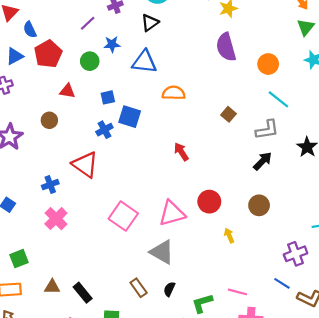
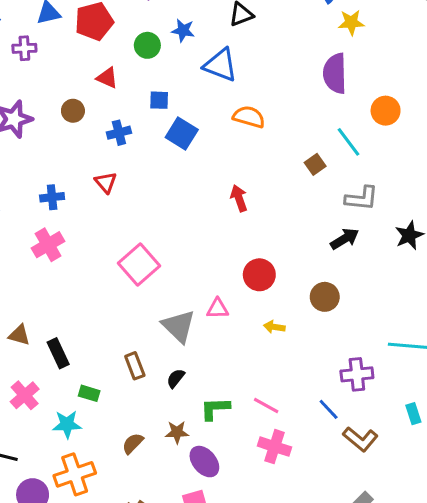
cyan line: (278, 99) -> (348, 142), moved
blue cross: (104, 130) -> (119, 133), moved
red triangle: (85, 165) -> (106, 182), size x0.6
pink triangle: (172, 213) -> (218, 309), moved, size x0.6
yellow arrow: (229, 235) -> (274, 327), turned -72

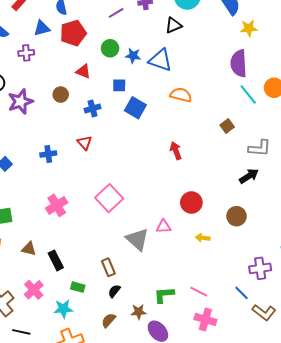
blue star: (183, 30) -> (133, 56), moved
cyan line: (348, 142) -> (248, 95), moved
pink cross: (48, 245) -> (57, 205), moved
black semicircle: (176, 378) -> (114, 291), moved

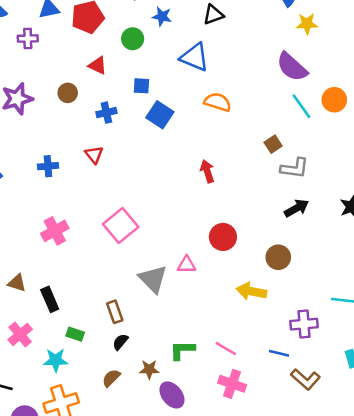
blue star: (133, 56) -> (162, 16), moved
purple semicircle: (239, 63) -> (292, 67), turned -48
gray L-shape: (260, 148) -> (295, 168), moved
yellow arrow: (203, 238) -> (251, 291), moved, size x1.6
blue line: (242, 293) -> (279, 353), turned -35

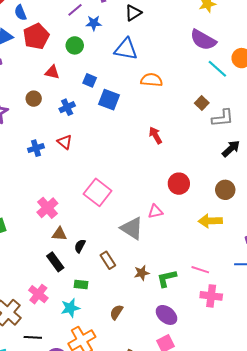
blue square: (141, 86) -> (90, 80), turned 32
blue cross: (48, 166) -> (36, 148), moved
brown triangle: (17, 283) -> (59, 234), moved
black semicircle: (120, 342) -> (80, 246), moved
brown star: (149, 369) -> (142, 273), moved

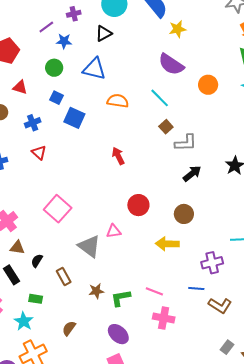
green circle: (75, 45) -> (54, 68), moved
cyan line: (217, 69) -> (160, 98), moved
red triangle: (65, 142) -> (39, 152), moved
cyan star: (70, 308) -> (24, 321), turned -30

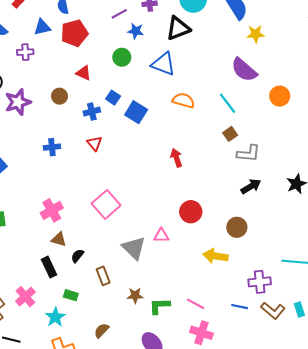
black triangle: (104, 33) -> (178, 28), size x1.4
blue square: (57, 98) -> (113, 98), moved
brown L-shape: (220, 305) -> (273, 310), moved

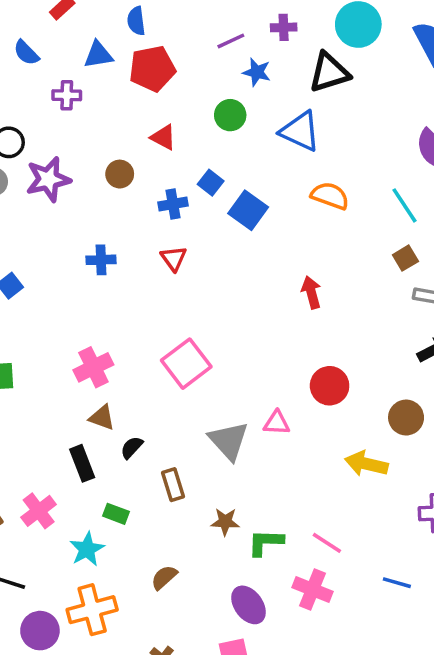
blue line: (240, 307) -> (397, 583), moved
pink cross: (201, 333) -> (312, 589), moved

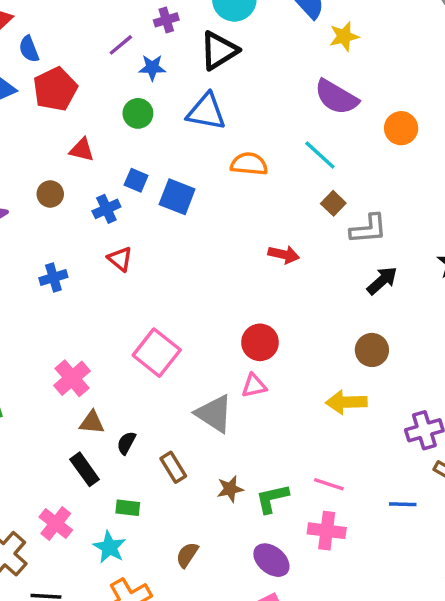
red arrow: (311, 292) -> (284, 254), moved, turned 132
red circle: (330, 386) -> (260, 342), moved

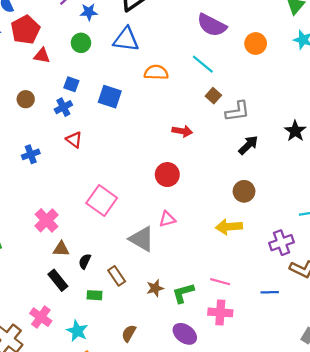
red triangle: (82, 150) -> (42, 56), moved
blue square: (136, 180) -> (71, 84), moved
red circle: (260, 342) -> (167, 175), moved
green rectangle: (128, 508) -> (94, 295), moved

